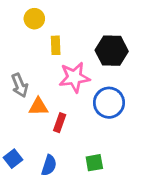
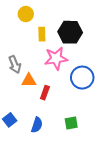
black hexagon: (112, 51) -> (70, 32), moved

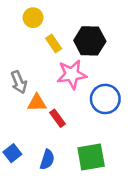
yellow rectangle: (42, 34) -> (54, 43), turned -32
red rectangle: (45, 93) -> (58, 118), turned -56
green square: (71, 123) -> (91, 157), size x1.6

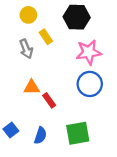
black hexagon: (90, 41) -> (77, 17), moved
pink star: (72, 74) -> (89, 52), moved
gray arrow: (19, 82) -> (26, 49), moved

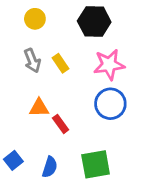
yellow rectangle: (46, 37) -> (61, 63), moved

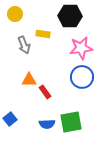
yellow circle: (35, 19) -> (15, 14), moved
yellow rectangle: (61, 63) -> (43, 34), moved, turned -48
blue semicircle: (50, 167) -> (47, 124), moved, turned 70

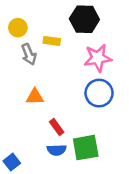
yellow circle: (15, 14) -> (18, 28), moved
red rectangle: (45, 92) -> (57, 127), moved
blue square: (10, 119) -> (12, 162), moved

